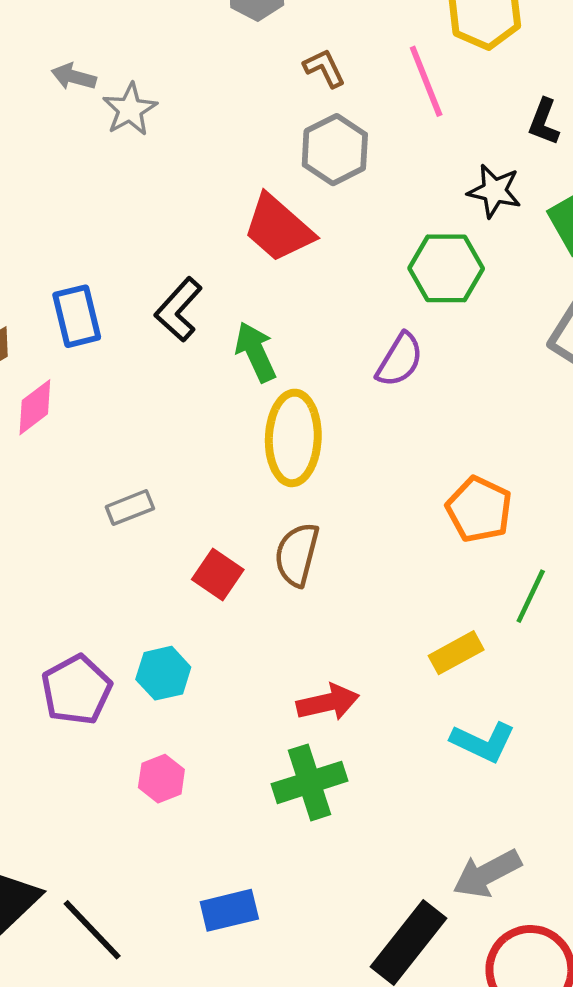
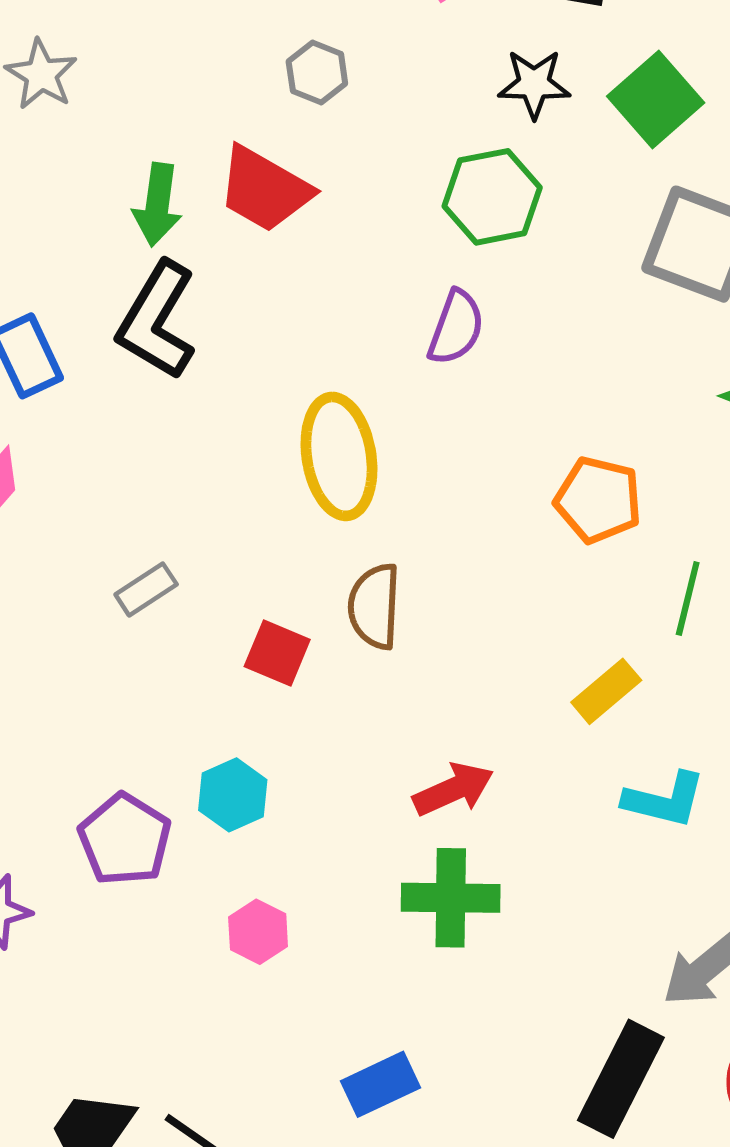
gray hexagon: (335, 150) -> (317, 73), size x0.7
black L-shape: (179, 310) -> (157, 320), size x1.4
green arrow: (256, 352) -> (157, 205), moved, turned -136
green cross: (309, 782) -> (451, 898), turned 30

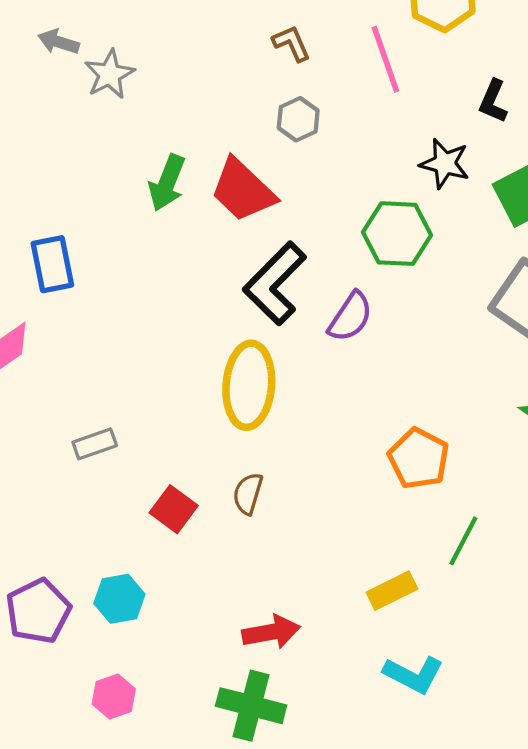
black L-shape: (157, 320) -> (275, 283), moved
brown semicircle: (374, 606) -> (248, 494), size x0.7

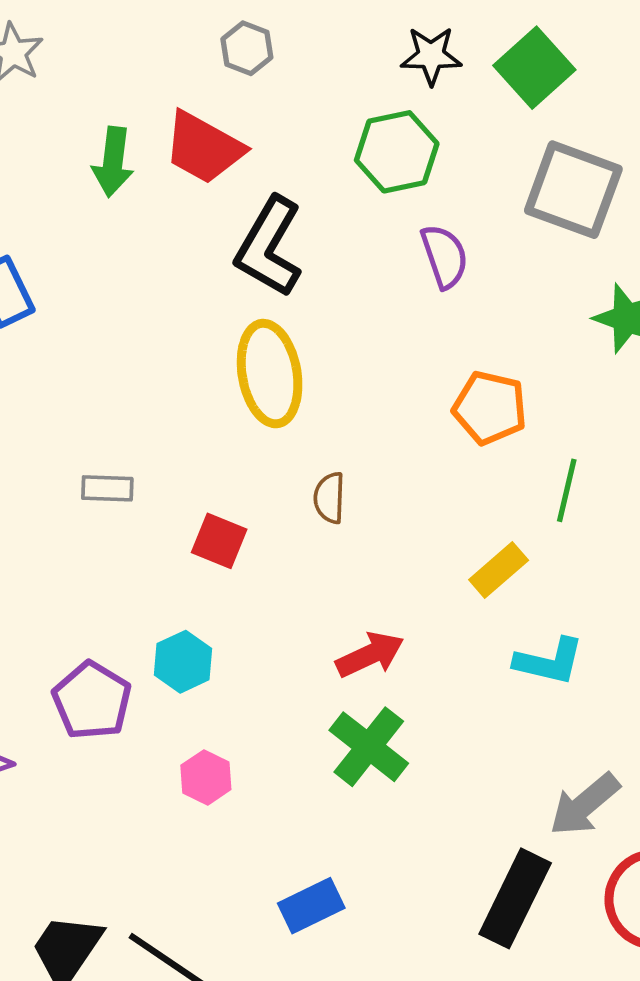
purple semicircle: (350, 317) -> (444, 256), moved, turned -38
gray rectangle: (95, 444) -> (107, 488), turned 36
brown semicircle: (248, 494) -> (329, 498), moved
green cross: (251, 706) -> (369, 747), turned 38

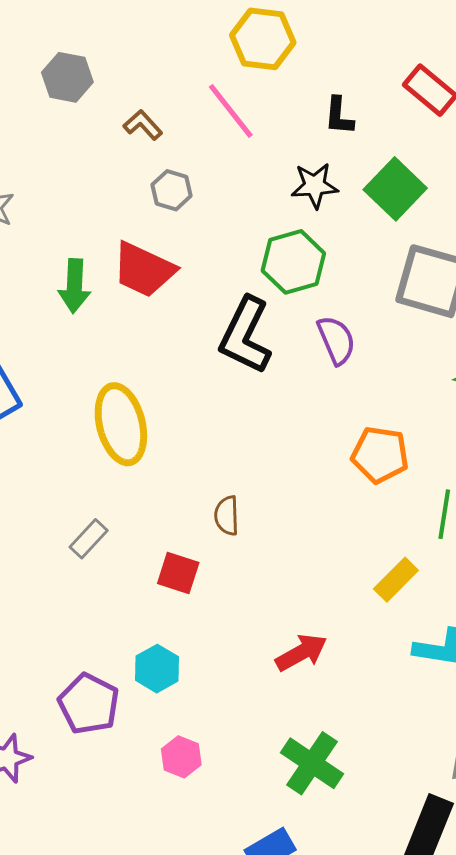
black L-shape: (269, 247) -> (245, 335), moved
yellow ellipse: (270, 374) -> (121, 424), moved
gray rectangle: (107, 488) -> (89, 539), turned -45
brown semicircle: (329, 498) -> (227, 516), moved
green cross: (369, 747) -> (312, 763), moved

